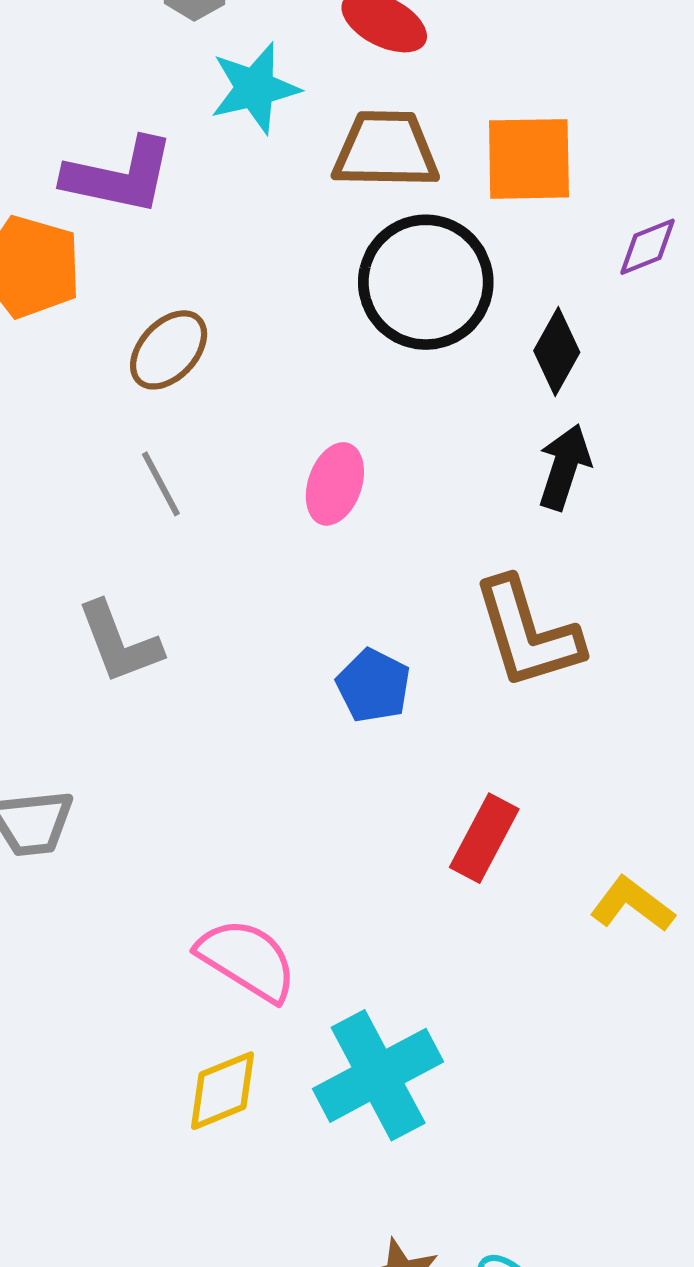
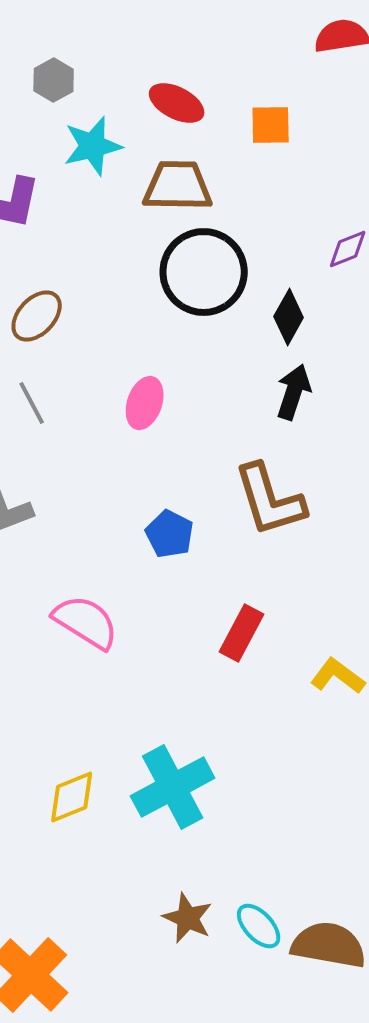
orange square: (529, 159) -> (271, 125), moved, size x0.7
pink semicircle: (247, 960) -> (86, 622), moved

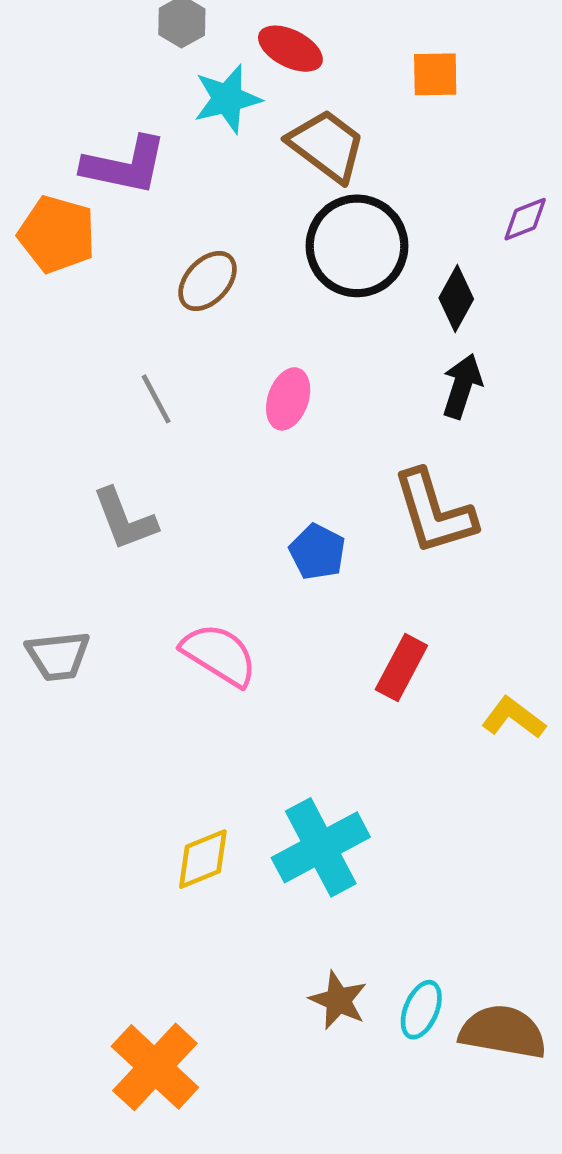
red ellipse: (177, 103) -> (290, 49), moved
brown trapezoid: (178, 186) -> (327, 146), turned 36
brown ellipse: (37, 316) -> (208, 281), moved
cyan ellipse: (259, 926) -> (421, 1010), turned 66

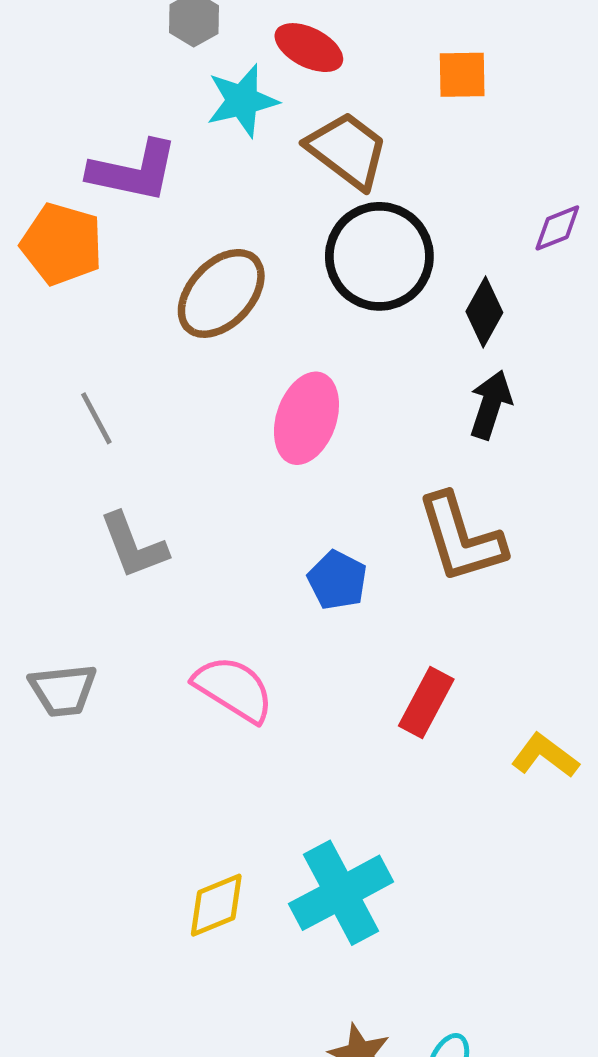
brown ellipse: (208, 281) -> (221, 293), size x1.4
gray line: (156, 399) -> (96, 418), moved
pink ellipse: (288, 399) -> (306, 418), size x1.4

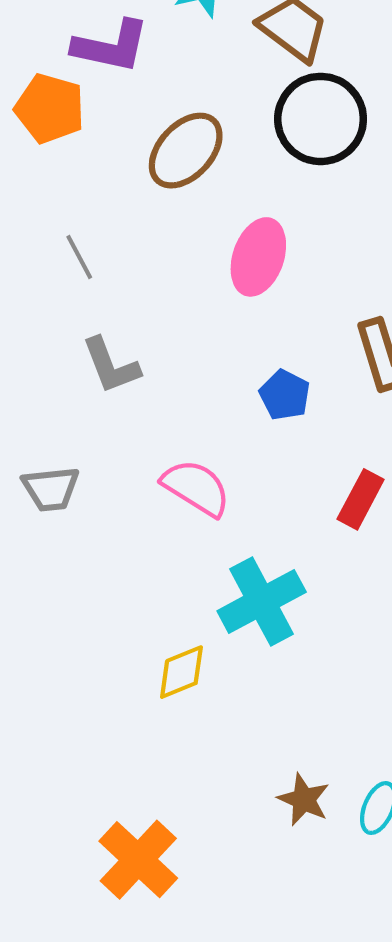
cyan cross: (341, 893) -> (262, 601), moved

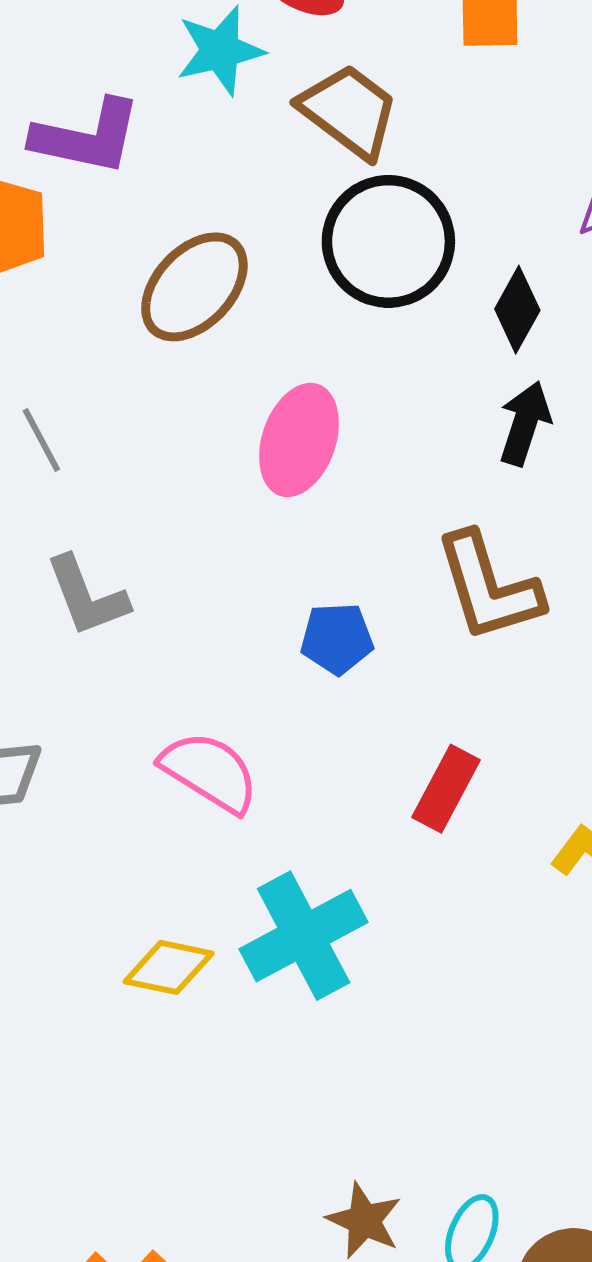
blue pentagon: (285, 395) -> (337, 639), turned -30
yellow diamond: (181, 672) -> (169, 967), moved, turned 34

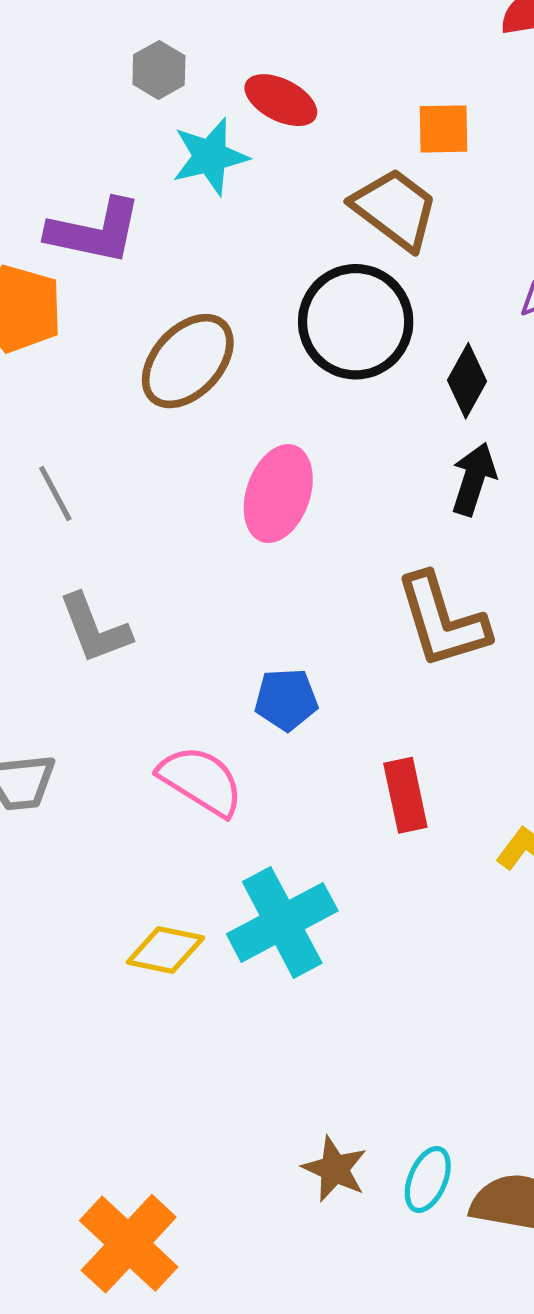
brown trapezoid: (349, 111) -> (395, 209), moved
blue pentagon: (337, 639) -> (286, 699), moved
red rectangle: (446, 789) -> (405, 795), turned -40

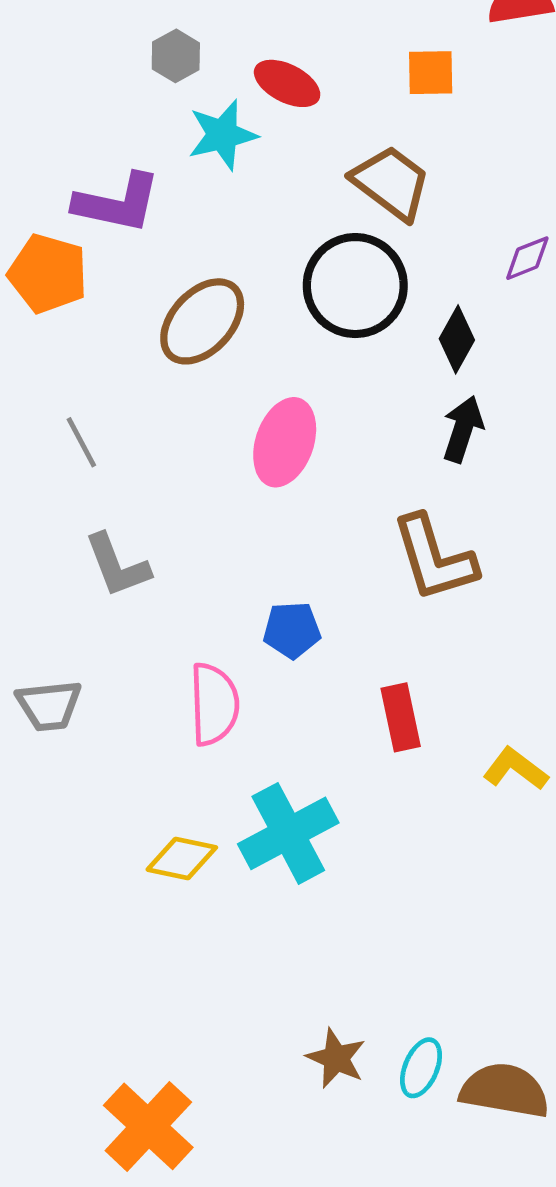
orange square: (443, 129) -> (431, 73), moved
pink semicircle: (201, 781) -> (214, 704), turned 56

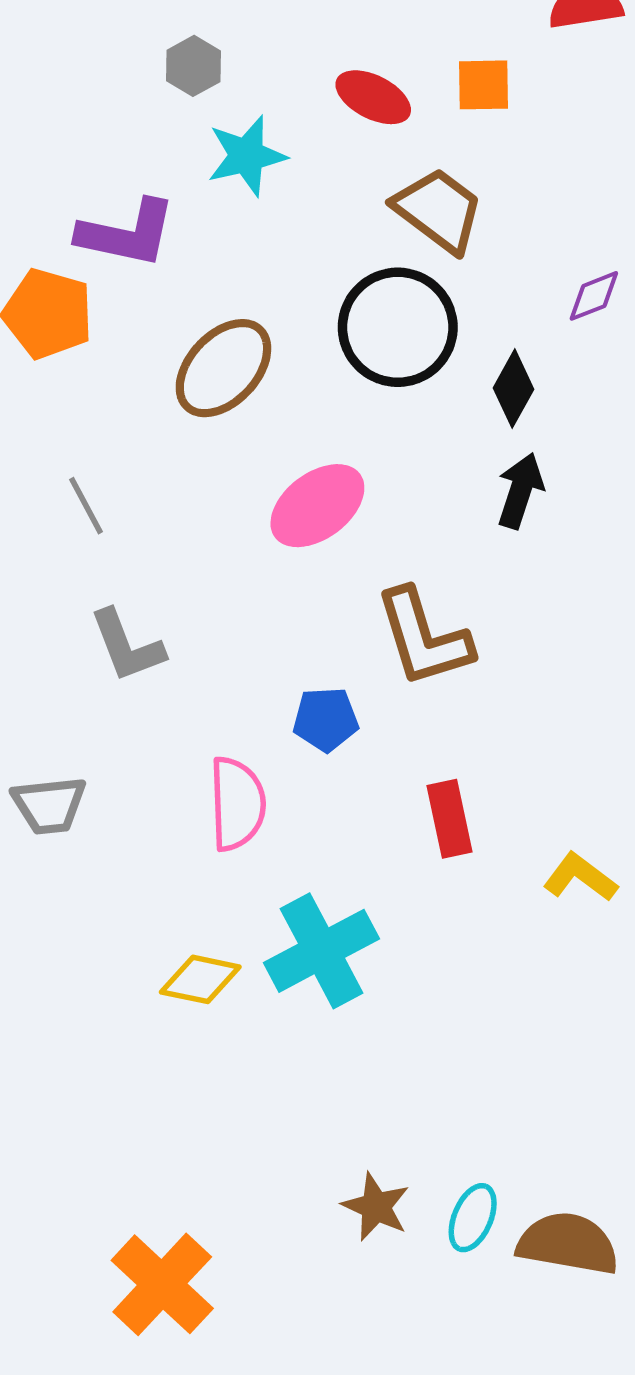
red ellipse: (287, 83) -> (373, 97), moved
pink ellipse: (285, 442) -> (317, 506), turned 34
brown L-shape: (434, 558) -> (424, 638), moved

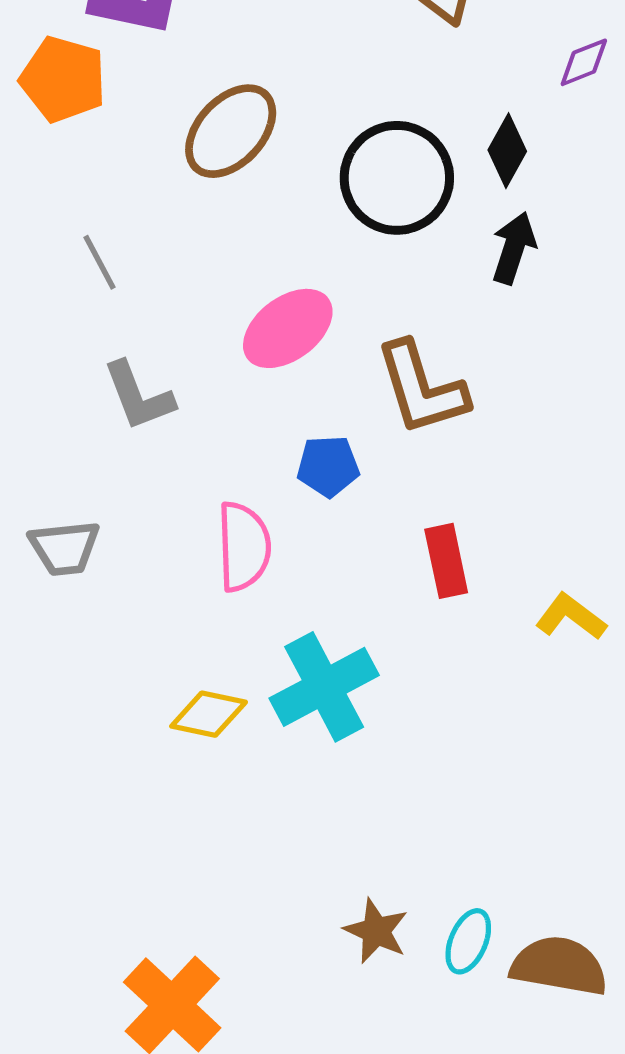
black circle: (398, 327) -> (397, 178), moved
pink ellipse: (317, 506) -> (288, 328), moved

